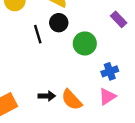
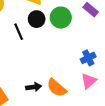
green circle: (85, 43) -> (61, 18), moved

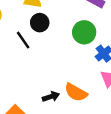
green circle: (61, 18) -> (84, 32), moved

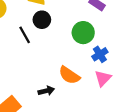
orange semicircle: (76, 92) -> (69, 75), moved

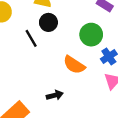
orange semicircle: (69, 75) -> (74, 65), moved

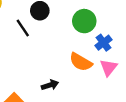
orange semicircle: (74, 65) -> (81, 62), moved

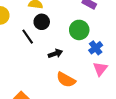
orange semicircle: (81, 62) -> (66, 80), moved
black arrow: (50, 85) -> (55, 54), moved

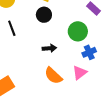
black line: (28, 37) -> (12, 28), moved
pink triangle: (100, 69) -> (80, 73), moved

